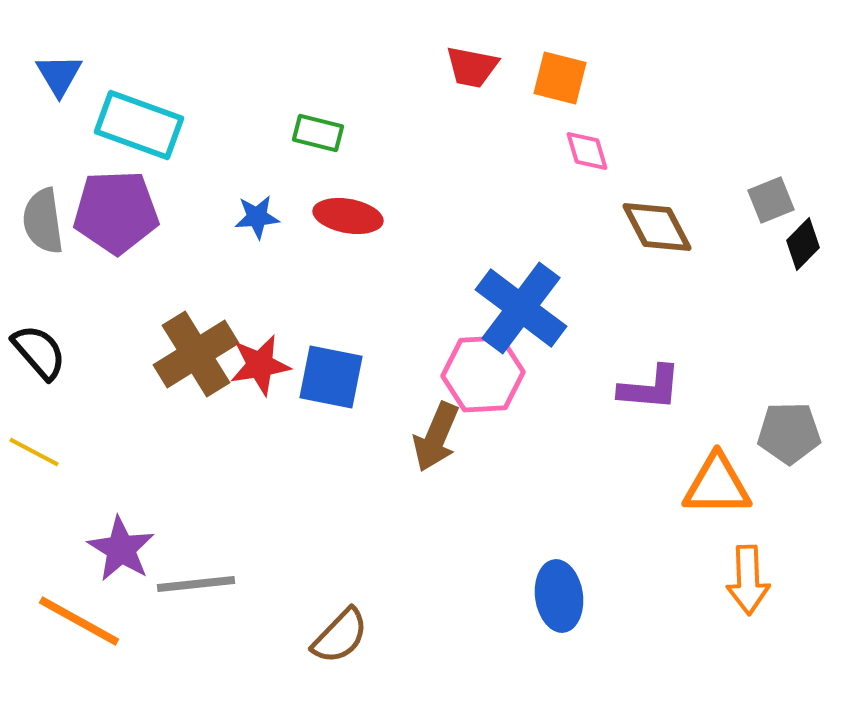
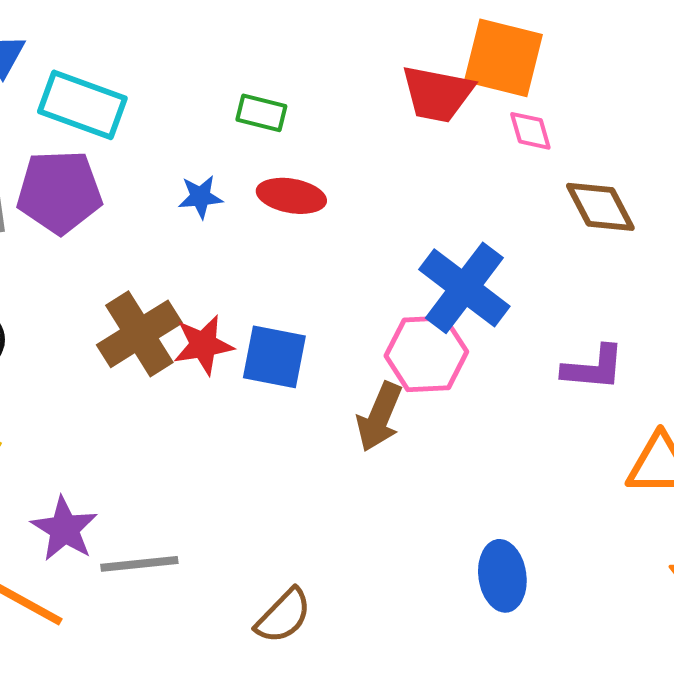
red trapezoid: (472, 67) -> (437, 94), moved, size x1.4
orange square: (560, 78) -> (503, 58), size x1.5

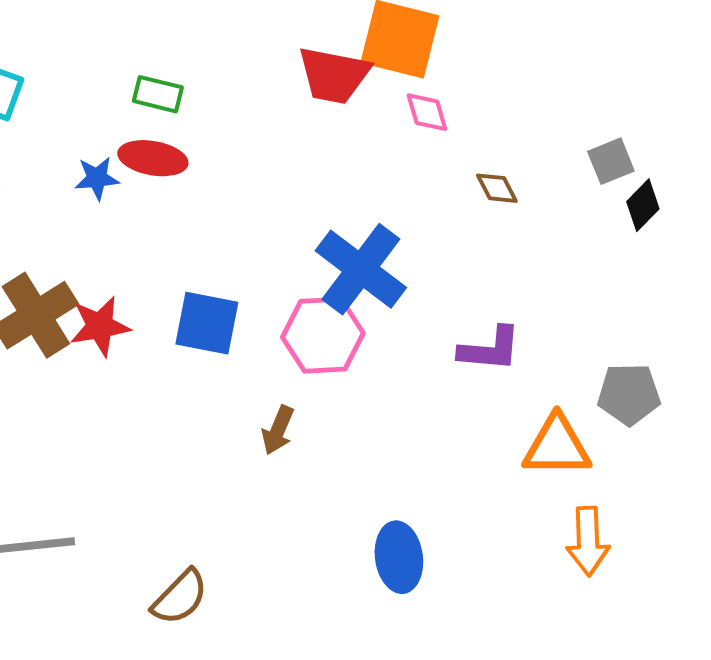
red ellipse: (291, 196) -> (153, 158), moved
brown diamond: (600, 207) -> (497, 188), size x0.6
blue square: (274, 357) -> (207, 323), moved
brown arrow: (379, 417) -> (278, 430), moved, size x0.7

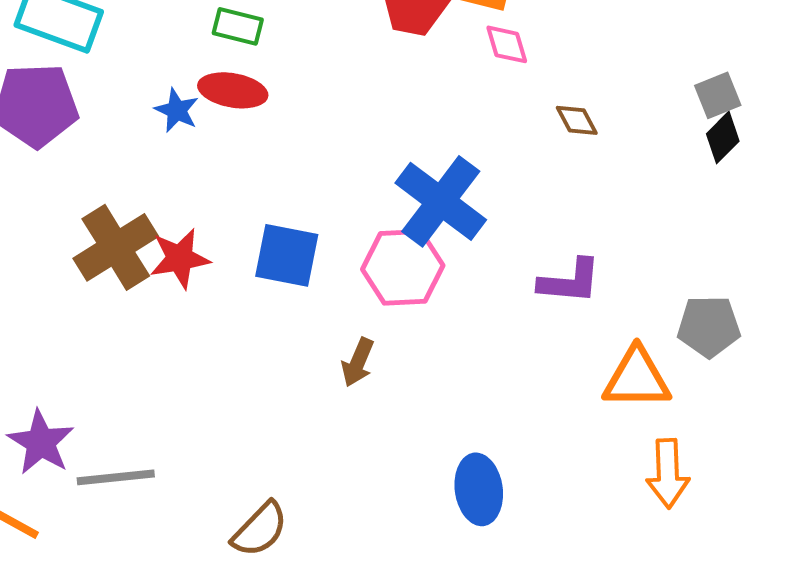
gray square: (611, 161) -> (718, 95), moved
blue star: (97, 178) -> (177, 110), turned 30

